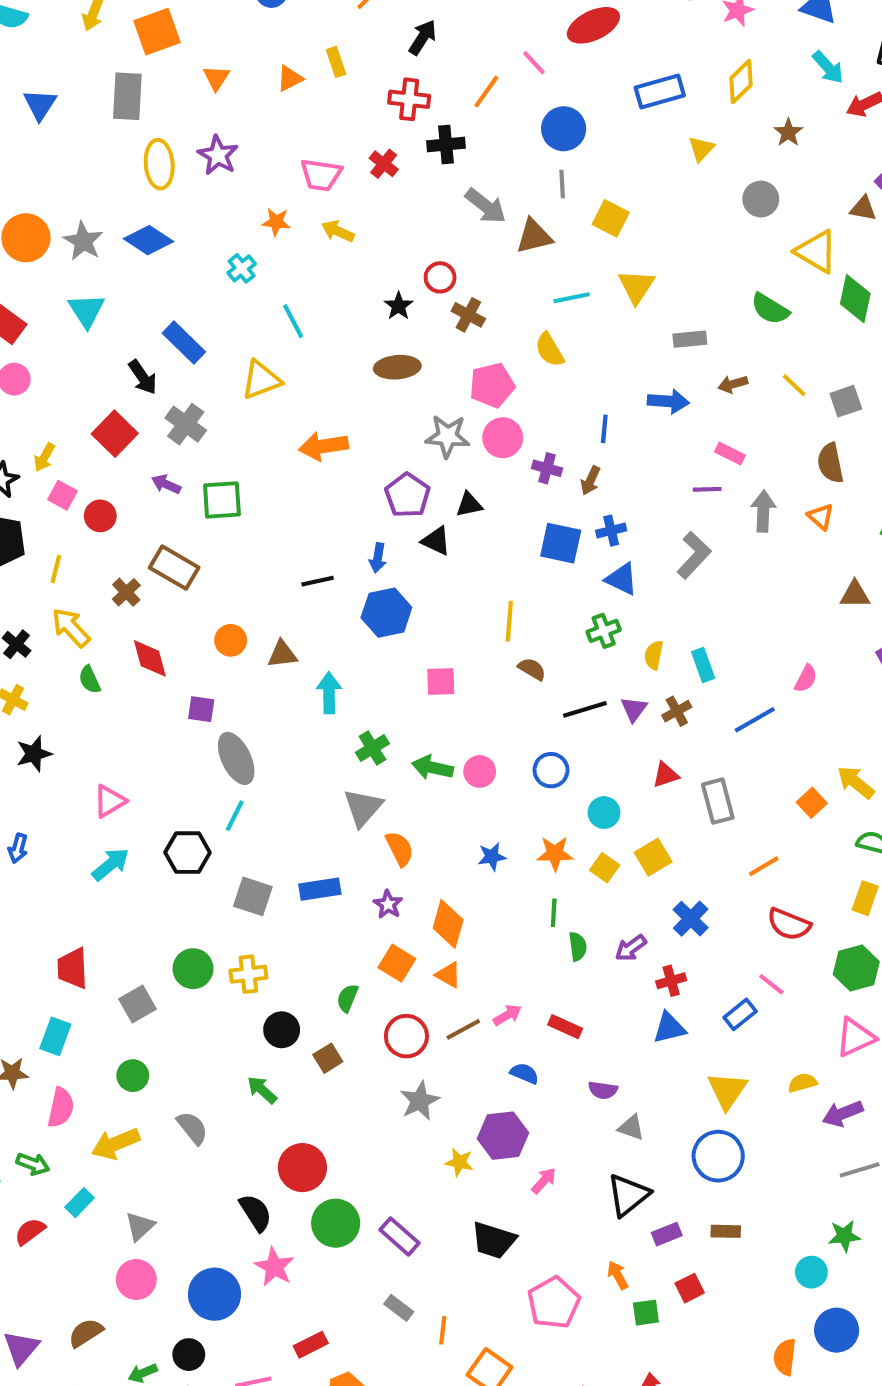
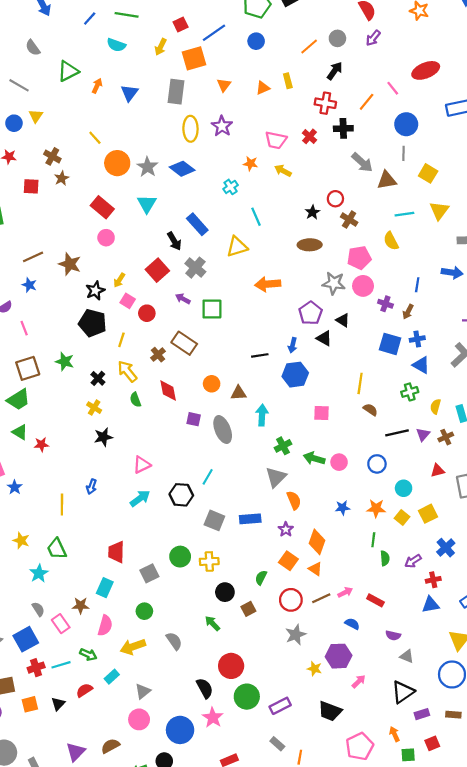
black triangle: (469, 505) -> (343, 320), turned 40
gray ellipse: (236, 758) -> (223, 430), moved
purple rectangle: (400, 1236) -> (280, 706), turned -72

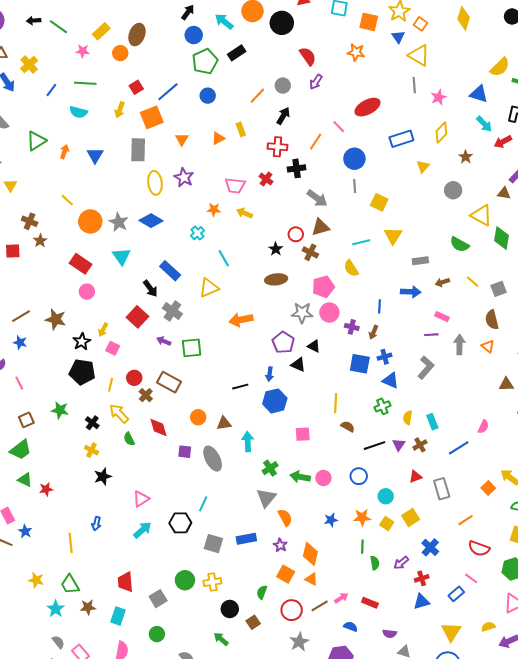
brown triangle: (387, 180) -> (320, 227), moved
red circle: (147, 313) -> (134, 378), moved
brown square: (28, 368) -> (26, 420), size x0.7
brown star: (81, 606) -> (88, 607), moved

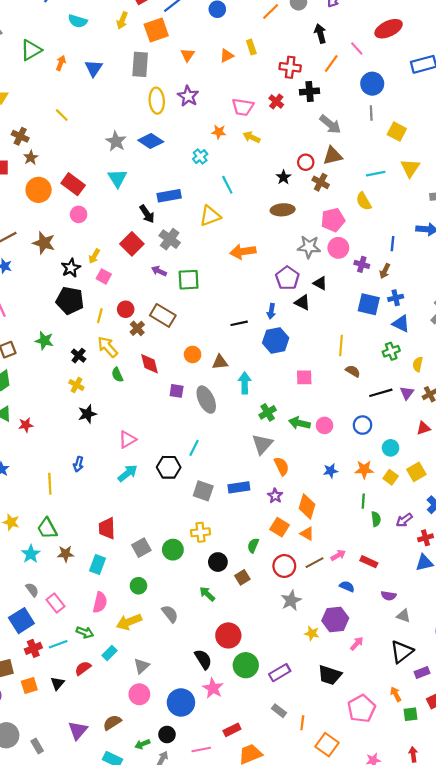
black arrow: (283, 116) -> (320, 34), moved, turned -48
orange circle: (90, 221) -> (39, 190), moved
blue rectangle: (170, 271) -> (169, 196), turned -55
green circle: (185, 580) -> (173, 550), moved

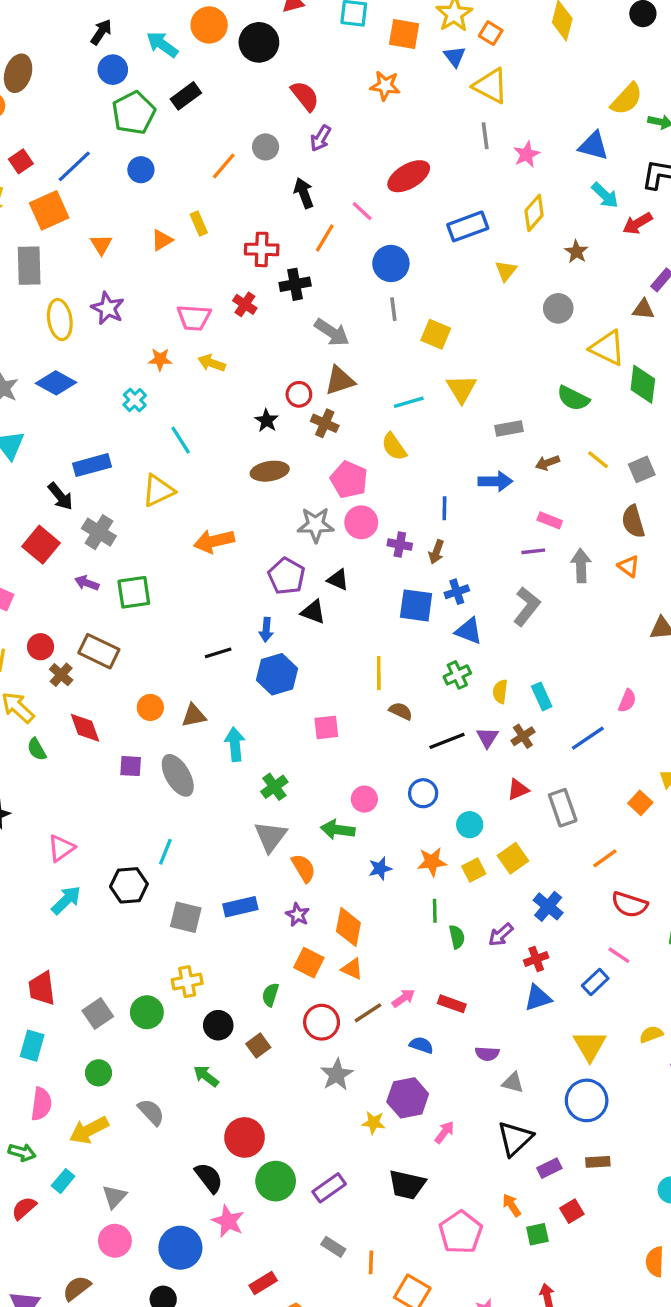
pink pentagon: (333, 220) -> (349, 480), turned -30
green arrow: (299, 423) -> (338, 830), moved
yellow square: (391, 477) -> (474, 870), turned 32

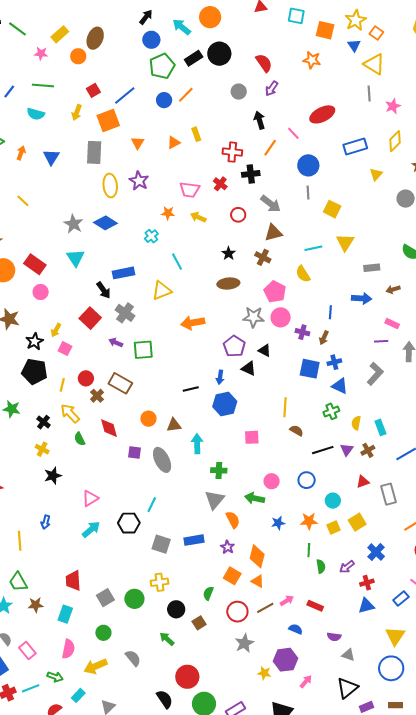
black circle: (259, 42) -> (219, 54), moved
orange line: (224, 166) -> (186, 95), moved
red circle: (299, 394) -> (238, 215), moved
green cross: (274, 787) -> (219, 470), turned 35

